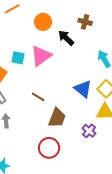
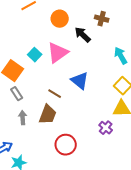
cyan square: (18, 58) -> (35, 55), turned 32
blue triangle: (83, 89) -> (80, 81), moved
brown trapezoid: (57, 118) -> (48, 115), moved

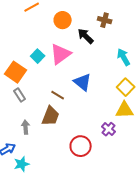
gray arrow: (23, 118) -> (26, 127), moved
red circle: (66, 145) -> (81, 146), moved

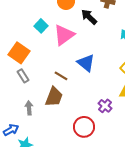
cyan square: (38, 56) -> (41, 26), moved
purple cross: (109, 129) -> (105, 106), moved

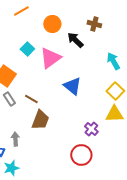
brown line: (61, 76) -> (31, 99), moved
gray arrow: (29, 108) -> (15, 139), moved
red circle: (84, 127) -> (81, 155), moved

